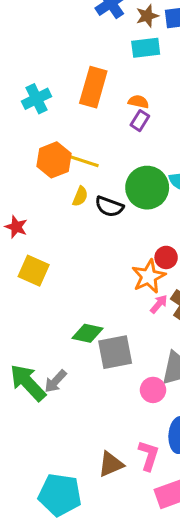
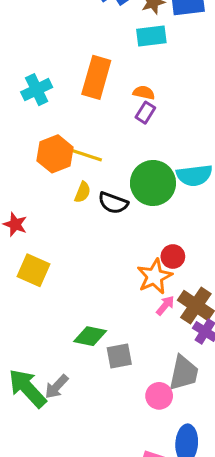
gray square: (115, 352) -> (119, 356), size x0.7

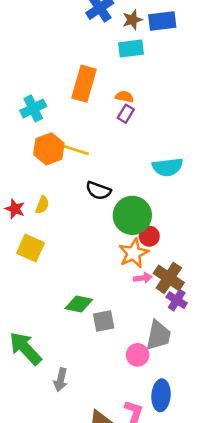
cyan cross: (37, 90) -> (33, 108), moved
green circle: (153, 183) -> (132, 215), moved
yellow semicircle: (83, 192) -> (42, 205), moved
pink arrow: (165, 306) -> (143, 278), turned 42
gray arrow: (57, 387) -> (61, 380), moved, turned -30

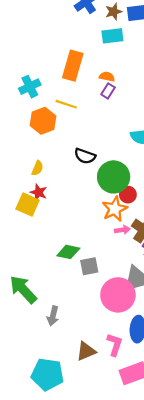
yellow line: (76, 150) -> (66, 104), moved
red star: (15, 209) -> (39, 192), moved
pink circle: (138, 355) -> (118, 295), size x1.8

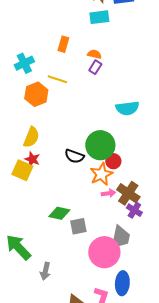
orange rectangle: (73, 66) -> (63, 44), size x0.6
black semicircle: (85, 156) -> (74, 156), moved
yellow semicircle: (37, 168) -> (31, 137), size x1.5

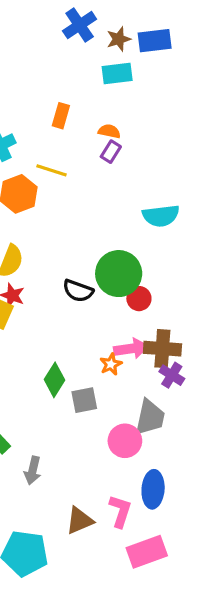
orange star: (101, 174) -> (111, 364), moved, size x0.6
pink arrow: (108, 193) -> (131, 349), size x1.5
brown cross: (128, 193) -> (162, 349), turned -30
green diamond: (59, 213) -> (55, 380), turned -70
pink circle: (104, 252) -> (125, 441), size x0.7

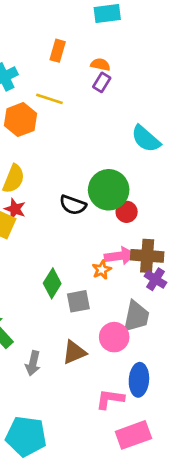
cyan semicircle: (161, 216) -> (146, 139), turned 48
pink L-shape: (120, 511) -> (110, 399), turned -100
brown triangle: (80, 521) -> (74, 352), moved

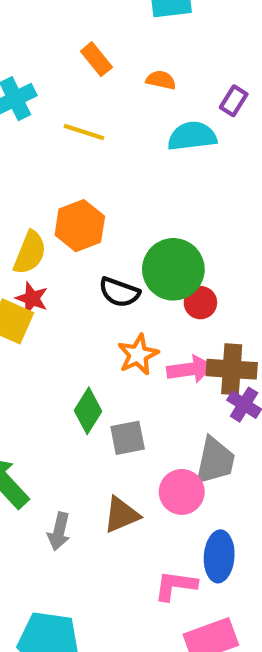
orange rectangle: (58, 51) -> (96, 59), turned -55
purple rectangle: (102, 82) -> (234, 101), moved
orange hexagon: (21, 120) -> (80, 226), moved
cyan semicircle: (146, 139) -> (192, 136), moved, turned 132
orange star: (102, 270) -> (138, 355), moved, size x1.4

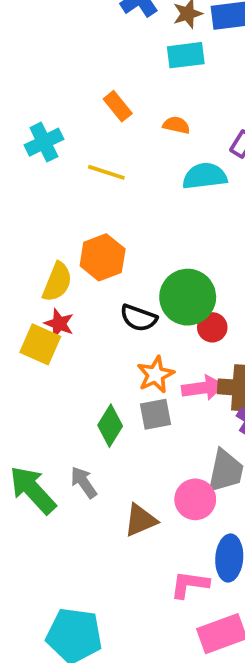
gray square: (128, 438) -> (156, 414), moved
gray arrow: (59, 531) -> (84, 482), moved, turned 132

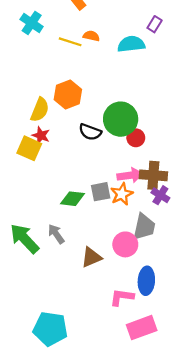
orange semicircle: (176, 125) -> (91, 36), moved
cyan cross: (44, 142) -> (32, 23), turned -30
orange star: (156, 375) -> (122, 194), moved
green diamond: (110, 426) -> (73, 199), turned 65

